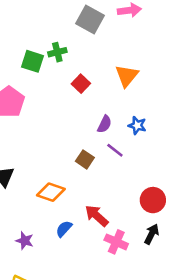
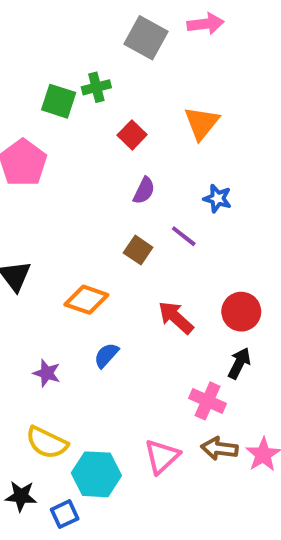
purple semicircle: (104, 124) -> (144, 191), moved
red arrow: (97, 216) -> (176, 318), moved
pink cross: (116, 242) -> (208, 401), moved

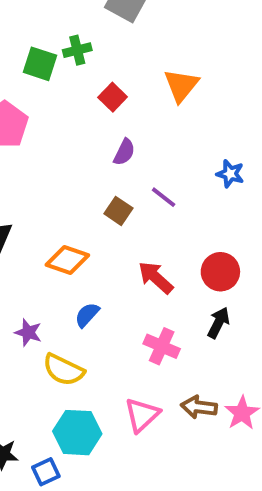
blue star: (217, 198) -> (230, 174), moved
pink cross: (208, 401) -> (162, 346), moved
yellow semicircle: (47, 443) -> (64, 370), moved

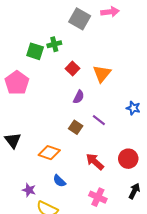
orange triangle: (181, 85) -> (102, 74), moved
blue semicircle: (87, 315) -> (59, 181), turned -88
black arrow: (218, 323) -> (134, 191), moved

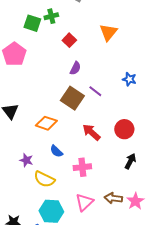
orange triangle: (102, 74) -> (108, 32), moved
brown square: (76, 127) -> (72, 98), size x1.6
pink cross: (98, 197) -> (82, 167), moved, turned -30

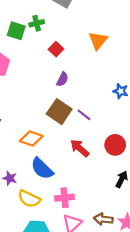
purple line: (95, 91) -> (84, 115), moved
blue semicircle: (56, 151) -> (42, 169), size x1.6
pink cross: (82, 167) -> (65, 198), moved

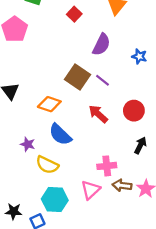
purple semicircle: (62, 79) -> (101, 44), moved, size x1.5
pink cross: (65, 198) -> (107, 166), moved

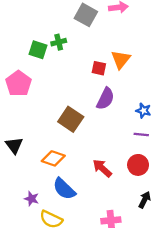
red square: (74, 14) -> (99, 68), moved, turned -32
brown square: (78, 77) -> (71, 119), moved
purple line: (102, 80) -> (141, 135), moved, turned -32

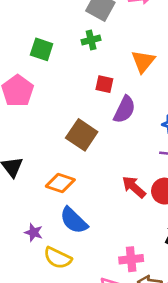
green cross: (59, 42) -> (91, 40), moved
red square: (99, 68) -> (104, 84), moved
red arrow: (102, 168) -> (134, 187), moved

